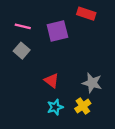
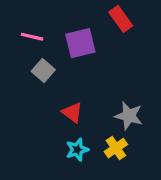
red rectangle: (86, 14) -> (121, 19), turned 36
gray square: (22, 51) -> (43, 71), moved

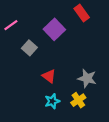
pink line: (32, 37) -> (11, 25), moved, turned -48
purple square: (80, 43) -> (54, 29), turned -30

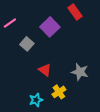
yellow cross: (78, 100) -> (59, 92), moved
cyan star: (52, 101) -> (36, 100), moved

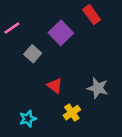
cyan star: (36, 100) -> (28, 119), moved

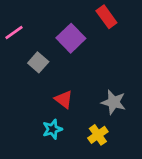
yellow cross: (72, 113) -> (98, 135), moved
cyan star: (28, 119) -> (52, 129), moved

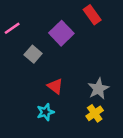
gray star: (114, 102) -> (98, 89), turned 30
yellow cross: (98, 135) -> (95, 113), moved

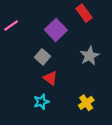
gray square: (33, 54) -> (42, 57), moved
gray star: (98, 89) -> (90, 56), moved

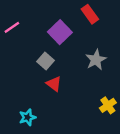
cyan star: (41, 102) -> (28, 117), moved
yellow cross: (86, 103) -> (108, 105), moved

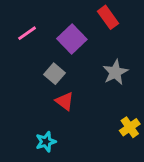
pink line: (12, 27) -> (27, 33), moved
cyan star: (28, 117) -> (46, 142), moved

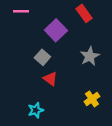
pink line: (27, 33) -> (21, 11), moved, turned 35
yellow cross: (130, 127) -> (92, 99), moved

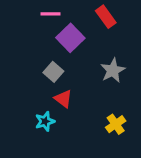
pink line: (21, 11) -> (51, 14), moved
cyan star: (36, 110) -> (45, 121), moved

